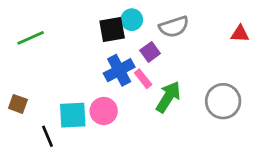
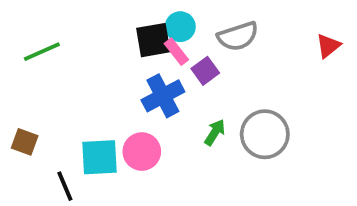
red triangle: (240, 34) -> (328, 46), turned -42
pink rectangle: (143, 79) -> (176, 52), moved
green arrow: (168, 97) -> (215, 132), moved, size x0.6
gray circle: (223, 101) -> (265, 134), moved

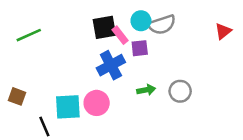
cyan circle: (180, 27) -> (141, 21), moved
purple square: (205, 71) -> (140, 48), turned 30
green arrow: (215, 132) -> (146, 90), turned 48
gray circle: (265, 134) -> (180, 91), size x0.7

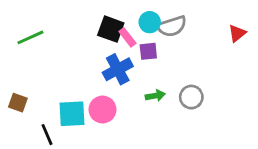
black square: (104, 27) -> (111, 29), turned 30

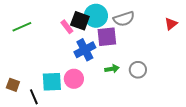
cyan circle: (150, 22) -> (96, 16), moved, size x1.5
pink rectangle: (127, 37) -> (67, 27), moved
purple square: (148, 51) -> (107, 37), size x1.5
brown square: (18, 103) -> (13, 85), moved

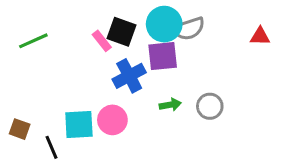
cyan circle: (96, 16) -> (164, 24), moved
red triangle: (171, 24) -> (260, 36), turned 40

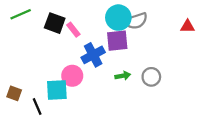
black square: (122, 32) -> (55, 23), moved
green line: (33, 41) -> (21, 14), moved
pink circle: (112, 120) -> (72, 76), moved

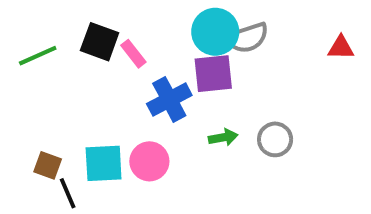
green line: (21, 14) -> (38, 56), moved
pink circle: (72, 76) -> (149, 161), moved
brown square: (14, 93) -> (48, 165), moved

